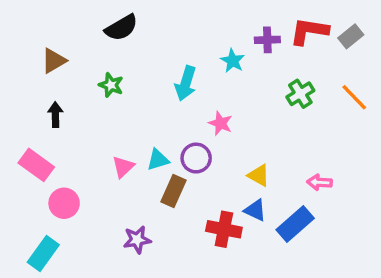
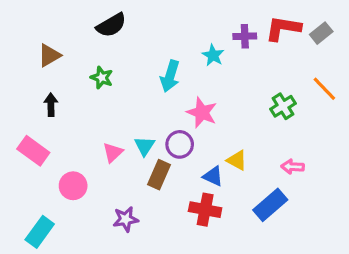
green cross: (300, 94) -> (283, 106), moved
pink star: (220, 123) -> (202, 113), size x1.4
cyan triangle: (158, 160) -> (145, 146), turned -40
pink circle: (64, 203) -> (73, 186), moved
blue triangle: (255, 210) -> (213, 176), moved

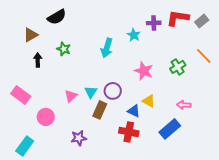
black semicircle: (111, 25) -> (57, 17), moved
black arrow: (51, 105) -> (38, 60), moved
pink star: (202, 113) -> (144, 71), moved

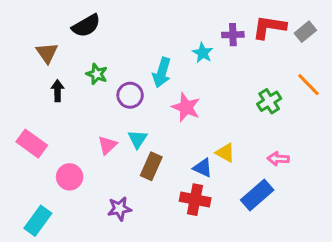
brown triangle: (31, 35) -> (47, 53), turned -35
pink star: (144, 71) -> (186, 107), moved
purple circle: (113, 91) -> (130, 95), moved

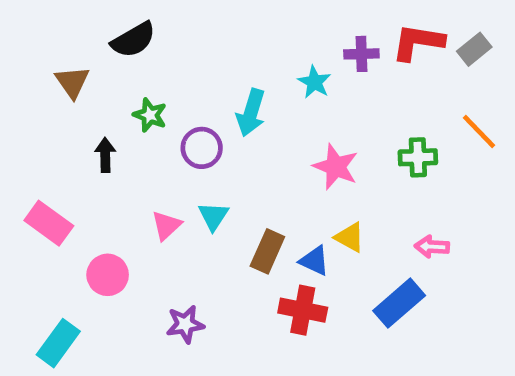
black arrow: (57, 91) -> (105, 155), moved
green cross: (269, 101) -> (418, 157), turned 30
pink star: (186, 107) -> (336, 167), moved
brown rectangle: (151, 166) -> (267, 251), moved

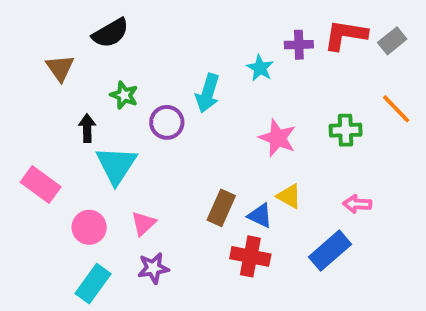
cyan triangle: (213, 216) -> (116, 165), moved, size x1.6
pink triangle: (166, 225) -> (144, 223), moved
cyan rectangle: (58, 343) -> (93, 284), moved

